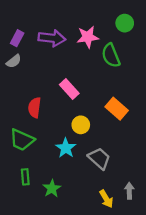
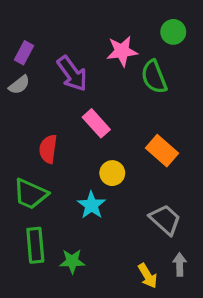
purple arrow: (52, 38) -> (72, 74), moved, turned 48
gray trapezoid: (99, 158) -> (165, 220), moved
green rectangle: (25, 177) -> (35, 245), size x1.5
green star: (52, 188) -> (72, 261), turned 30

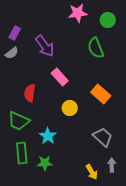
pink star: (122, 51) -> (78, 13), moved
cyan star: (91, 205) -> (48, 136), moved

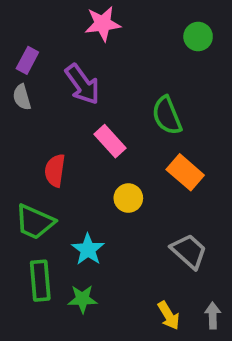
pink star: (78, 13) -> (103, 24), moved
green semicircle: (96, 48) -> (167, 115), moved
gray semicircle: (12, 53) -> (22, 97), turned 112
gray arrow: (112, 165) -> (213, 315), moved

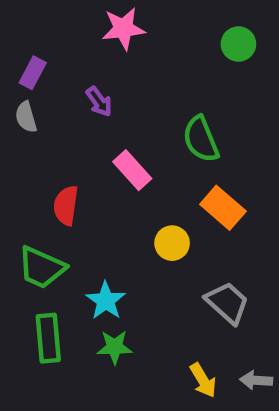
purple arrow: (82, 84) -> (99, 102), size x0.6
yellow circle: (128, 198) -> (172, 243), moved
green star: (82, 299) -> (115, 347), moved
gray arrow: (213, 315) -> (256, 380), turned -85

